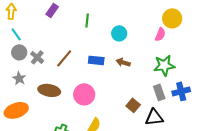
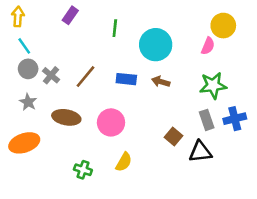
cyan circle: (119, 33) -> (156, 45), size x1.6

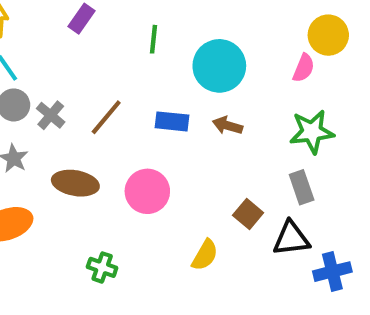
blue cross: (235, 119) -> (332, 272), moved
yellow semicircle: (124, 162) -> (205, 255), moved

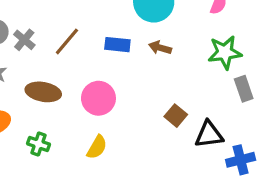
gray rectangle: (302, 187) -> (244, 89), moved
yellow semicircle: (205, 255) -> (97, 147), moved
green cross: (102, 267) -> (38, 144), moved

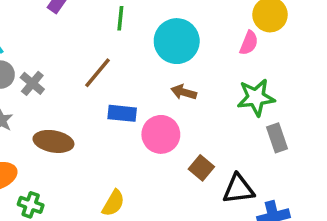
brown line: (67, 41) -> (97, 73), moved
blue rectangle: (117, 45) -> (122, 113), moved
pink circle: (98, 98) -> (161, 134), moved
green cross: (38, 144) -> (31, 205), moved

